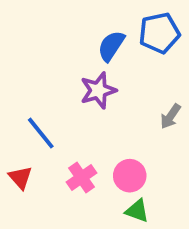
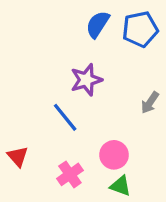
blue semicircle: (111, 46) -> (98, 24), moved
blue line: (41, 133) -> (65, 117), moved
pink cross: (82, 178) -> (70, 174), moved

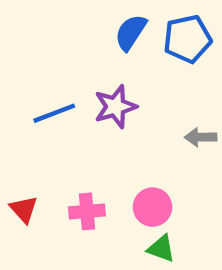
gray arrow: (150, 103) -> (201, 137), turned 55
blue line: (65, 117) -> (54, 113), moved, turned -72
pink cross: (70, 174) -> (87, 211), moved, turned 30

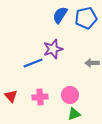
blue line: (54, 113) -> (33, 63), moved
green triangle: (161, 249) -> (74, 114), turned -40

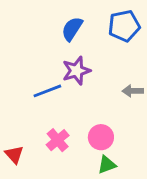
blue semicircle: (60, 15) -> (72, 29), moved
red triangle: (11, 96) -> (14, 155), moved
pink cross: (40, 97) -> (58, 140), turned -35

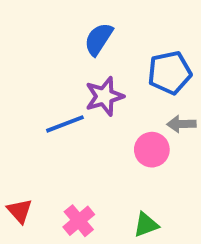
blue pentagon: (124, 26) -> (170, 73), moved
pink circle: (101, 137) -> (152, 150), moved
pink cross: (58, 140) -> (79, 221), moved

